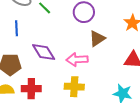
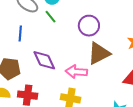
brown triangle: (97, 39) -> (99, 53), size x1.4

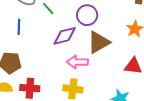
purple diamond: (44, 60) -> (65, 36), moved, turned -75

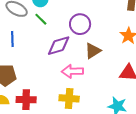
brown triangle: (99, 42) -> (93, 51), size x0.7

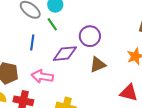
blue line: (12, 39) -> (32, 42), moved
pink arrow: (72, 71) -> (42, 76), moved

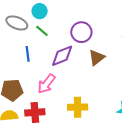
pink arrow: (42, 76) -> (46, 84), turned -45

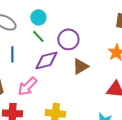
cyan circle: (40, 11) -> (38, 17), moved
green line: (42, 31) -> (38, 36), moved

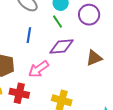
purple circle: (68, 39) -> (89, 15), moved

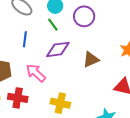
pink arrow: (38, 69) -> (36, 73), turned 80

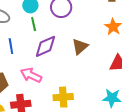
green line: (53, 25) -> (34, 24), turned 40

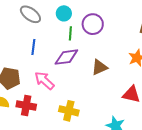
green line: (34, 24) -> (70, 33), moved

